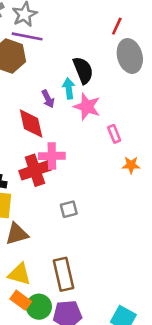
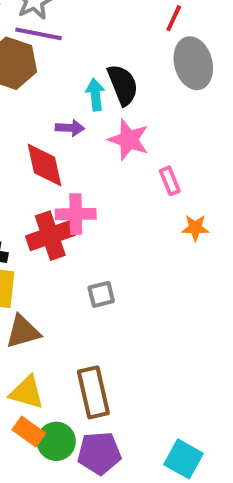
cyan arrow: (69, 88) -> (95, 95), moved
purple arrow: (48, 99) -> (70, 128), turned -60

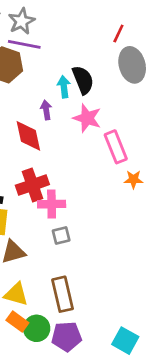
purple arrow: (70, 128) -> (46, 110), turned -102
pink rectangle: (170, 181) -> (116, 147), size x1.6
pink cross: (76, 214) -> (52, 204), moved
gray square: (101, 294) -> (61, 235), moved

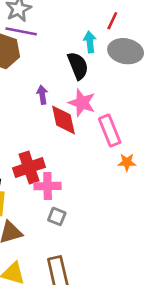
gray ellipse: (132, 65) -> (126, 51), turned -64
cyan arrow: (64, 87) -> (90, 42), moved
red diamond: (28, 136) -> (63, 120), moved
gray square: (61, 235) -> (57, 216), turned 36

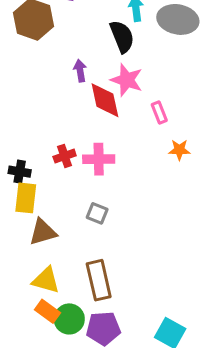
pink rectangle: (110, 131) -> (159, 113), size x0.6
red cross: (29, 168) -> (65, 156), size x0.6
pink cross: (48, 186) -> (99, 159), moved

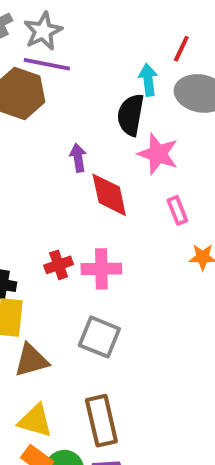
black semicircle: (122, 37) -> (131, 115), turned -148
pink star: (127, 80) -> (158, 154), moved
gray square: (97, 213) -> (99, 337), size x1.5

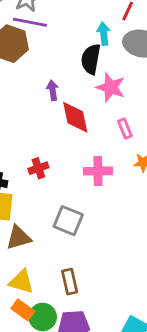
pink cross: (101, 269) -> (98, 171), moved
brown rectangle: (101, 421) -> (70, 282), size x0.7

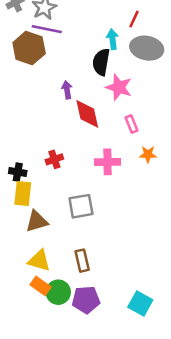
gray square: (68, 221) -> (81, 206), turned -32

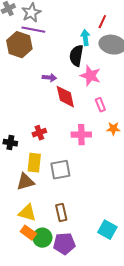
purple arrow: (67, 90) -> (49, 78), turned 104
yellow rectangle: (23, 194) -> (34, 163), moved
cyan square: (140, 304) -> (107, 230), moved

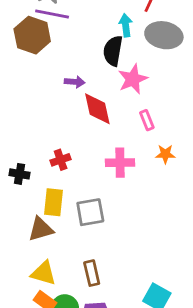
pink star: (90, 76) -> (133, 79), turned 30

